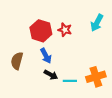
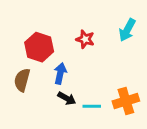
red hexagon: (41, 31) -> (39, 47), moved
blue arrow: (46, 56) -> (60, 73), turned -140

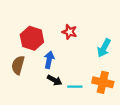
cyan arrow: (127, 30) -> (104, 48), moved
orange cross: (126, 101) -> (103, 82), turned 30

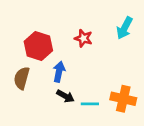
cyan arrow: (104, 48) -> (125, 28), moved

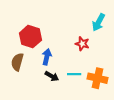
red star: (83, 38) -> (82, 44), moved
cyan line: (90, 104) -> (74, 74), moved

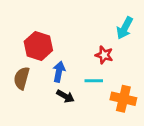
cyan line: (74, 74) -> (94, 81), moved

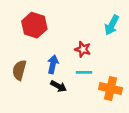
red hexagon: (38, 46) -> (34, 25), moved
red star: (104, 55) -> (83, 49), moved

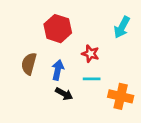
red hexagon: (34, 25) -> (58, 29), moved
brown semicircle: (19, 70) -> (29, 64), moved

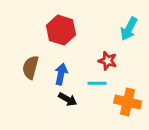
red star: (90, 54) -> (108, 61), moved

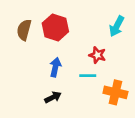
brown semicircle: (30, 67) -> (24, 30), moved
black arrow: (68, 99) -> (53, 97), moved, turned -56

